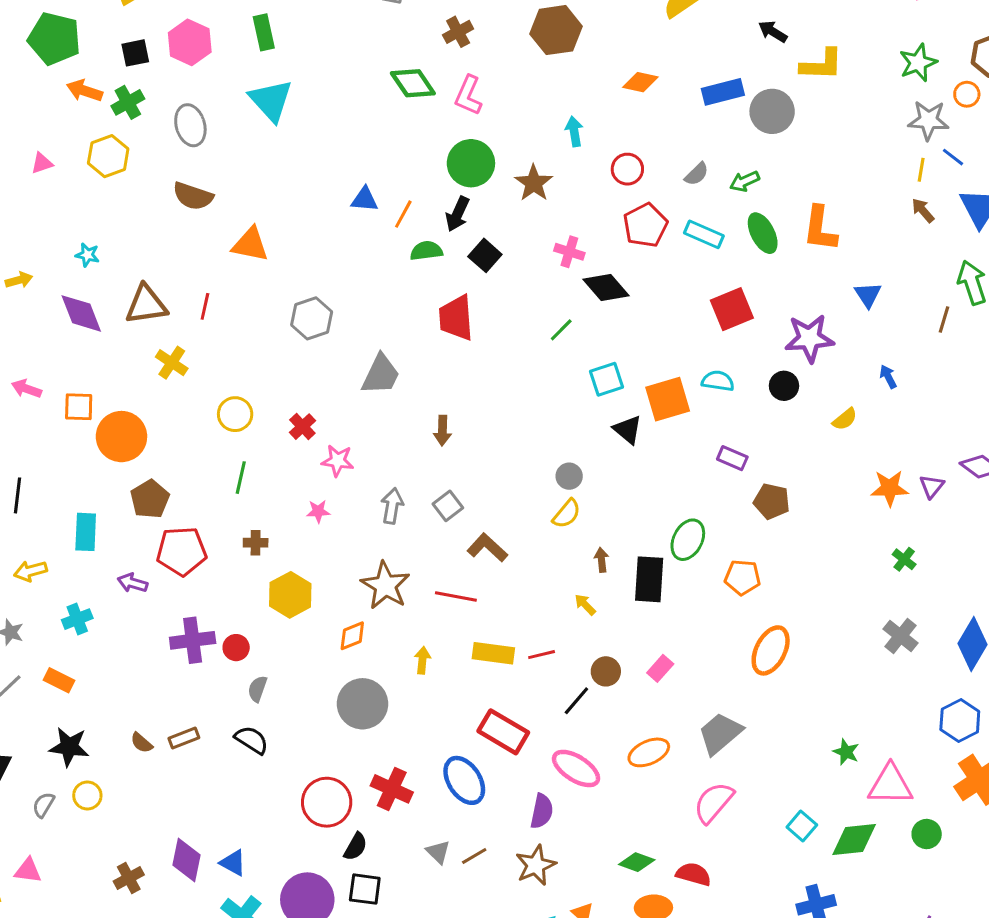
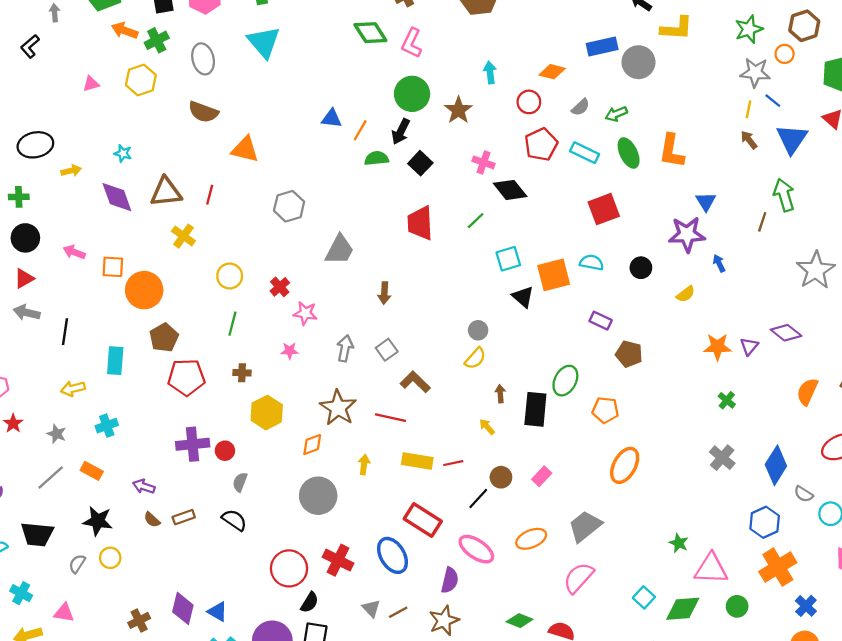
orange diamond: (640, 82) -> (552, 72), moved
red trapezoid: (456, 318) -> (420, 223), moved
purple star: (809, 338) -> (687, 234), moved
purple arrow: (132, 583) -> (144, 486), moved

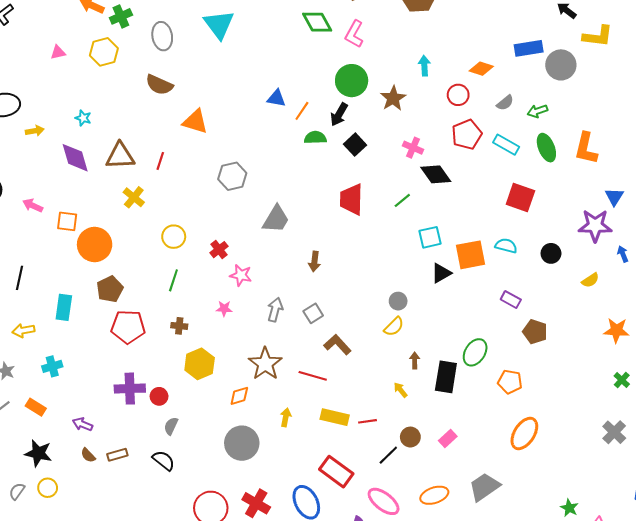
red square: (604, 209) -> (520, 197), turned 36
black triangle: (523, 297) -> (441, 273), turned 45

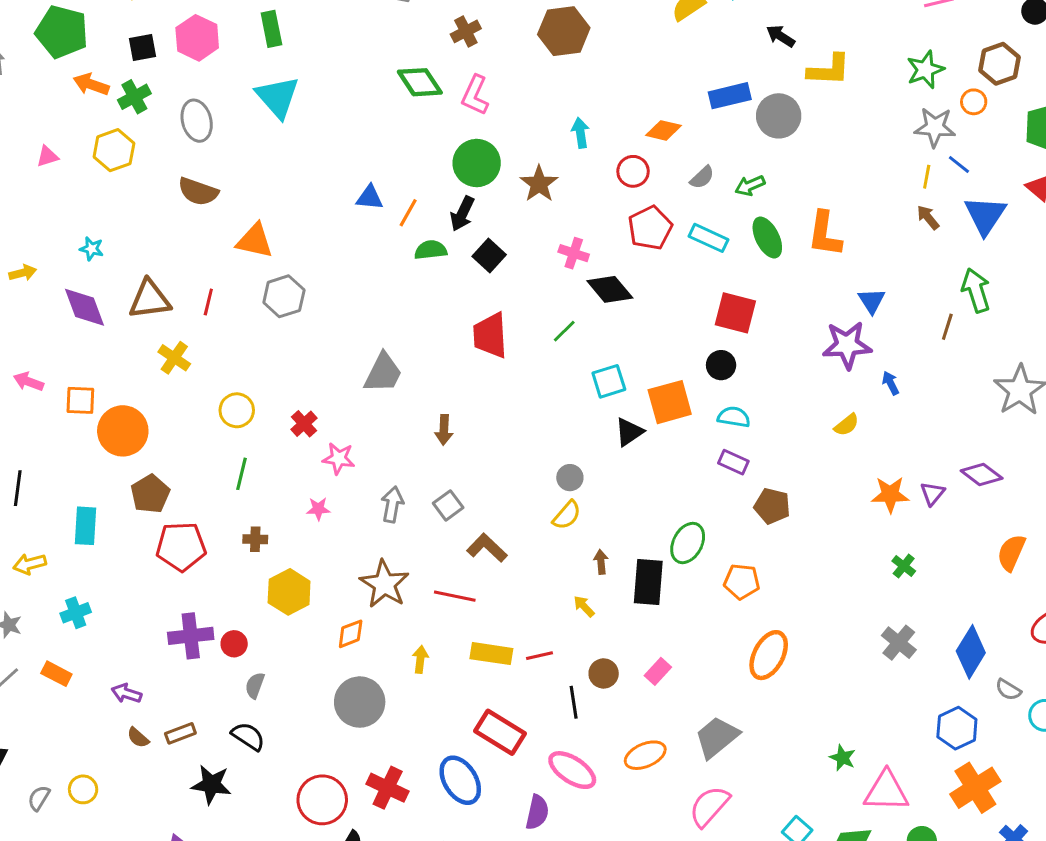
gray hexagon: (232, 176) -> (284, 296), moved
cyan semicircle: (506, 246) -> (734, 417), moved
black circle: (551, 253) -> (721, 365), moved
black star: (38, 453) -> (211, 784), moved
black line: (388, 455) -> (574, 702), turned -50

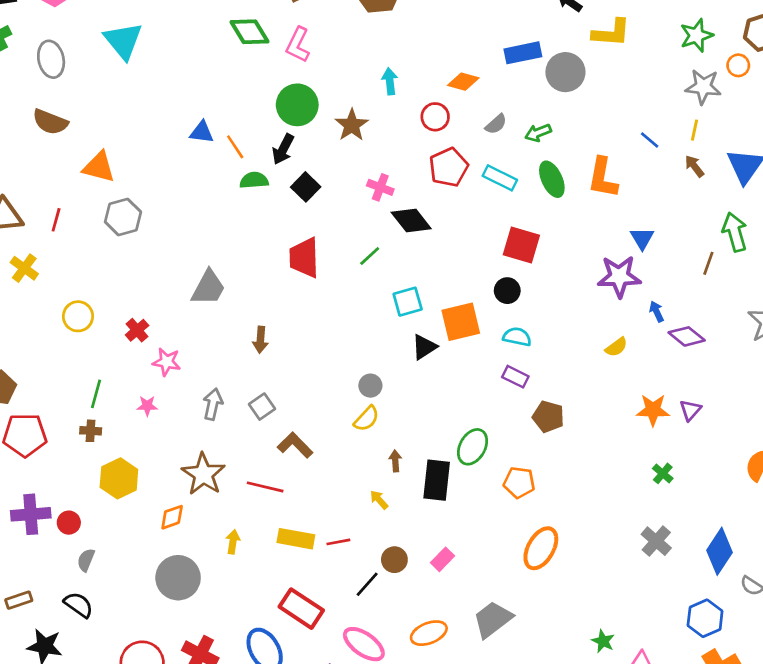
blue line: (959, 164) -> (650, 140), moved
orange line: (408, 213) -> (235, 147), turned -65
green line: (242, 474) -> (96, 394), moved
purple diamond: (982, 474) -> (687, 336), moved
black line: (574, 702) -> (367, 584), turned 48

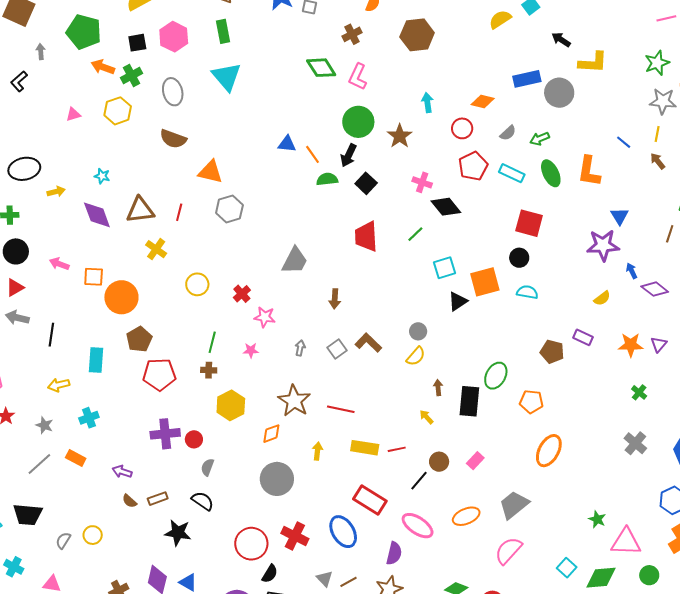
purple rectangle: (515, 377) -> (583, 337), moved
gray arrow: (213, 404) -> (300, 348), size x0.7
brown L-shape: (295, 445) -> (368, 343), moved

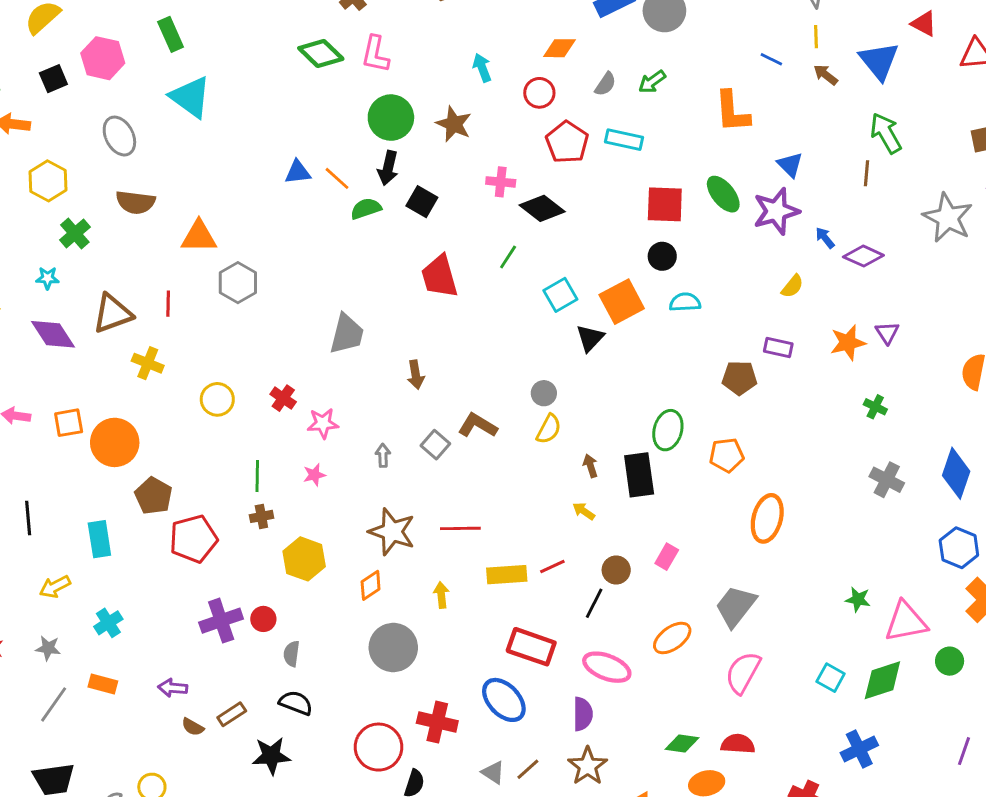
green cross: (132, 75) -> (75, 233), moved
green ellipse: (551, 173) -> (723, 194), moved

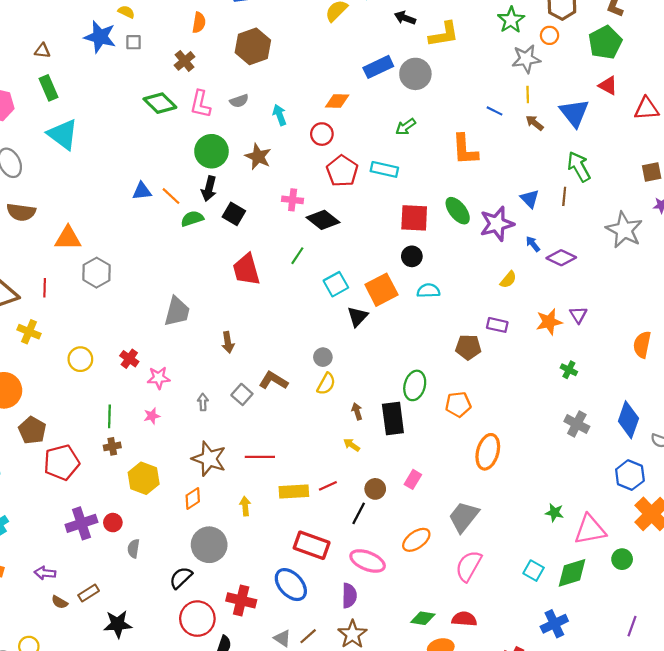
gray semicircle: (605, 84) -> (239, 101), moved, turned 36
blue triangle: (790, 165) -> (530, 199), moved
black semicircle: (296, 703) -> (181, 578), moved, turned -65

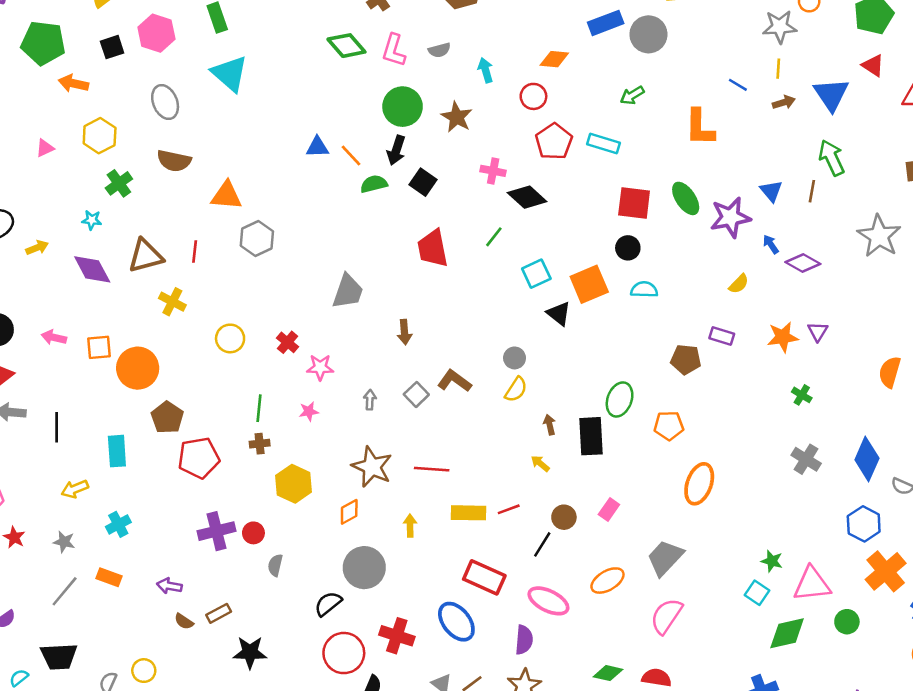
brown arrow: (535, 123) -> (784, 102), turned 120
black triangle: (358, 317) -> (559, 314), turned -40
cyan square: (534, 571) -> (757, 593), moved

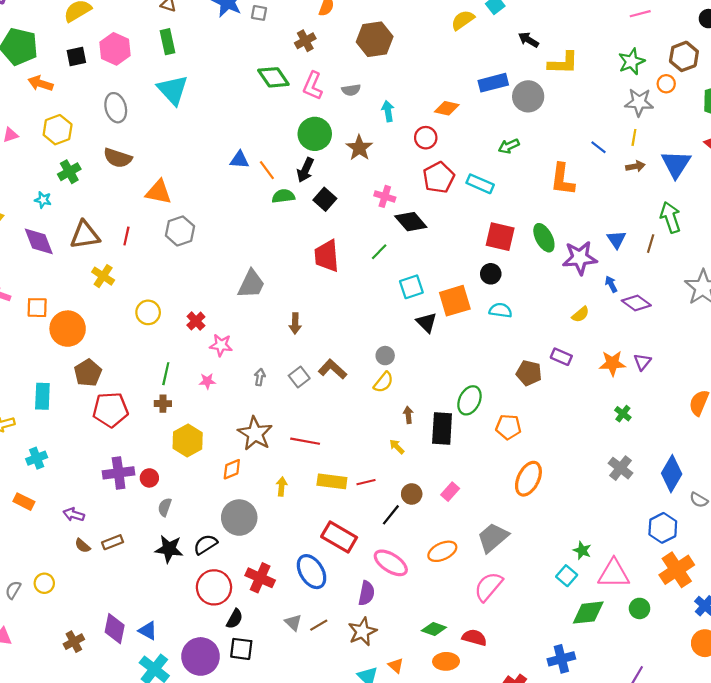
black star: (250, 652) -> (169, 549), moved

